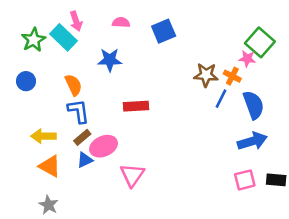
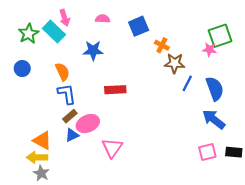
green square: (260, 42) -> (220, 36), turned 30
orange cross: (232, 76) -> (162, 45), moved
yellow arrow: (44, 136) -> (37, 157), moved
blue arrow: (252, 141) -> (214, 119), turned -125

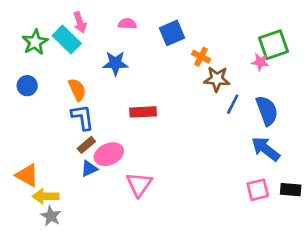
orange triangle: (42, 140) -> (27, 175), moved

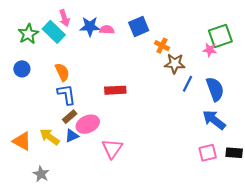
pink semicircle: (127, 24) -> (107, 30), moved
blue star: (115, 63) -> (90, 26), moved
yellow arrow: (46, 196) -> (50, 137), moved, turned 36

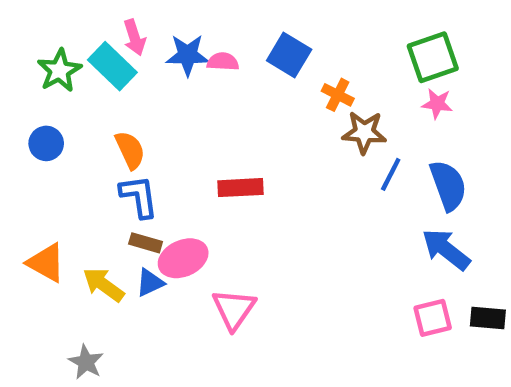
blue square: (139, 26) -> (289, 55), turned -36
green square: (220, 36) -> (433, 57), moved
brown rectangle: (70, 117) -> (146, 243), turned 56
orange triangle: (22, 141) -> (46, 263), moved

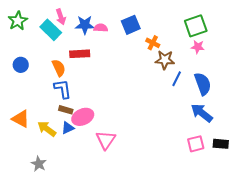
blue square: (289, 55) -> (131, 25), turned 36
green star: (59, 71) -> (18, 21), moved
red rectangle: (241, 188) -> (80, 54), moved

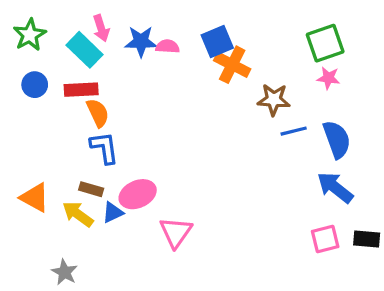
orange cross: (153, 43) -> (232, 65), moved, size x1.5
red rectangle: (80, 54) -> (81, 90), moved
blue circle: (21, 65) -> (35, 85), moved
blue line: (177, 79) -> (294, 131), turned 49
brown rectangle: (66, 110) -> (91, 189), moved

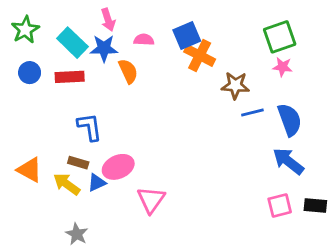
pink arrow: (101, 28) -> (108, 20), moved
blue star: (141, 41) -> (104, 48), moved
orange semicircle: (98, 113) -> (128, 71), moved
gray star: (65, 272) -> (77, 234), moved

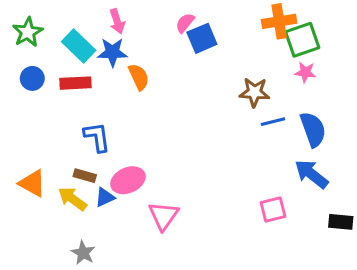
pink semicircle: (144, 40) -> (185, 23), moved, turned -54
orange cross: (200, 55) -> (279, 21), moved, turned -36
pink square: (280, 205) -> (273, 210), moved

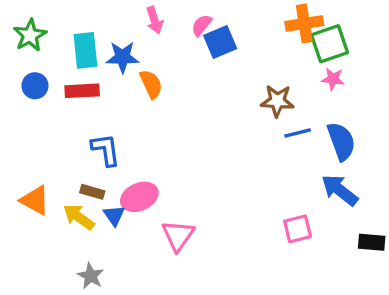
pink arrow: (117, 21) -> (154, 20), moved
cyan rectangle: (79, 46) -> (85, 50), turned 40
blue triangle: (105, 197) -> (114, 215), turned -40

